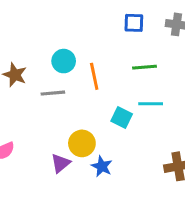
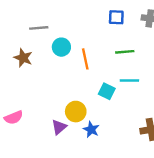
gray line: (53, 93) -> (39, 28), moved

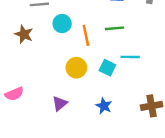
green line: (125, 52) -> (115, 28), moved
yellow circle: (76, 112) -> (76, 68), moved
blue star: (91, 129) -> (104, 106), moved

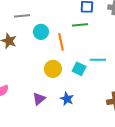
green line: (115, 28) -> (80, 25), moved
blue star: (104, 106) -> (67, 99), moved

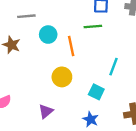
cyan line: (98, 60) -> (114, 67), turned -70
cyan square: (79, 69) -> (96, 92), moved
blue star: (67, 99) -> (91, 119), moved

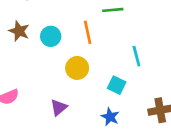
cyan circle: (48, 35) -> (51, 36), moved
cyan line: (114, 67) -> (136, 56), turned -36

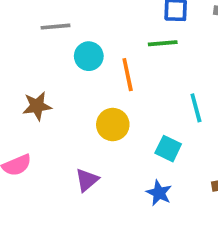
brown star: (19, 31) -> (37, 106), moved, turned -30
cyan circle: (51, 36) -> (89, 56), moved

